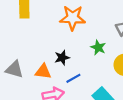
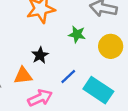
blue line: (73, 78) -> (68, 77), moved

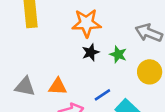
black star: (40, 55) -> (91, 52), moved

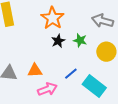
orange star: (86, 23) -> (52, 18), turned -30

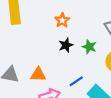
orange star: (52, 18) -> (62, 20), size x0.6

